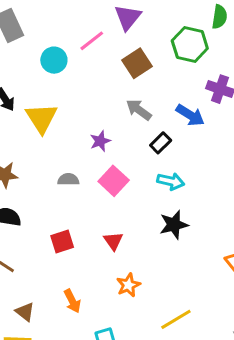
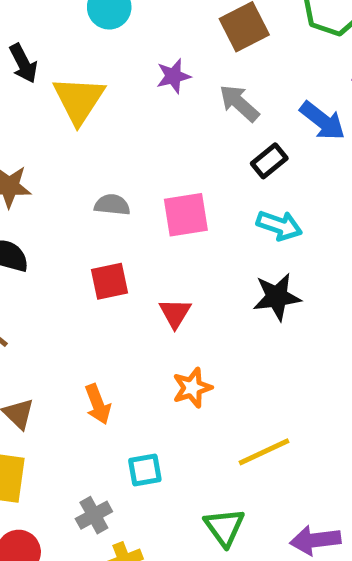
purple star: (100, 141) -> (173, 76), moved
pink square: (114, 181) -> (186, 215), turned 32
red square: (62, 242) -> (110, 281), moved

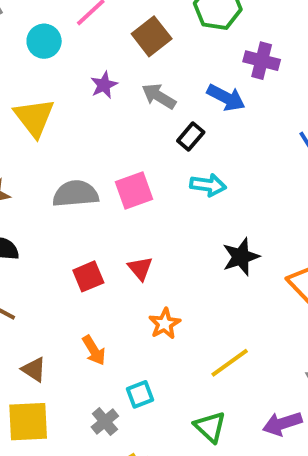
gray semicircle: (112, 205) -> (76, 194), size x1.6
red square: (110, 281) -> (88, 276), moved
black star: (277, 297) -> (241, 257), moved
gray cross: (94, 515) -> (105, 421), moved

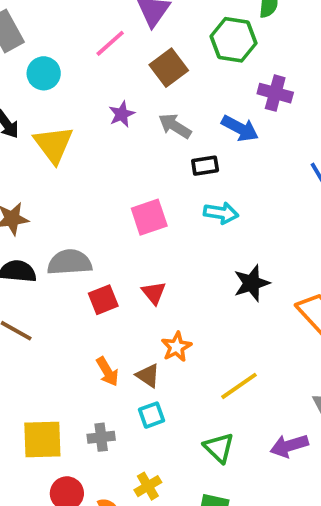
cyan circle: (44, 41) -> (44, 73), moved
black rectangle: (191, 137) -> (205, 166), turned 40
gray semicircle: (76, 194) -> (70, 262), moved
brown triangle: (34, 370) -> (148, 376), moved
gray cross: (105, 421) -> (101, 437), moved, turned 32

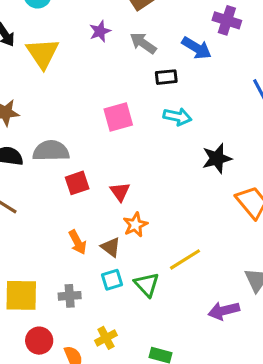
black star: (252, 283) -> (217, 158), moved
red triangle: (154, 293) -> (120, 192), moved
green triangle: (219, 448) -> (147, 285), moved

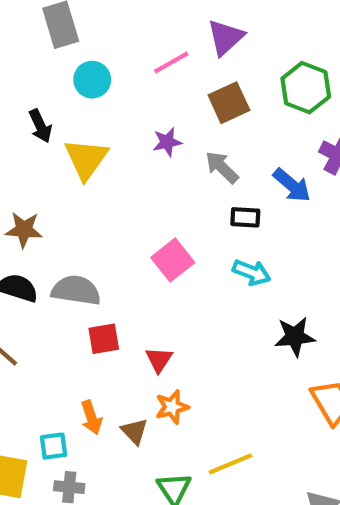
pink square: (118, 117) -> (173, 260), turned -32
cyan square: (112, 280) -> (53, 446), moved

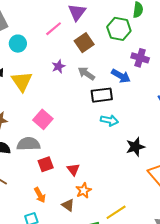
black rectangle: (245, 217) -> (102, 95), size x1.5
pink square: (173, 260) -> (43, 119), moved
orange arrow: (91, 417) -> (40, 195), moved

